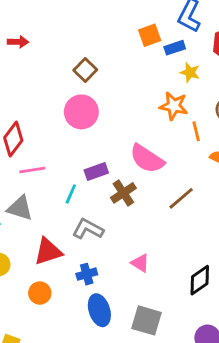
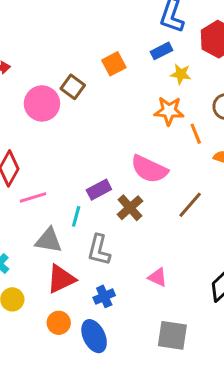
orange square: (150, 35) -> (114, 64), moved
pink circle: (81, 112) -> (42, 103), moved
gray triangle: (20, 208) -> (49, 240), moved
gray L-shape: (88, 229) -> (99, 250), turned -96
blue ellipse: (99, 310) -> (94, 336), moved

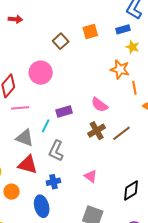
pink circle: (42, 103) -> (41, 73), moved
pink semicircle: (149, 169) -> (99, 105), size x0.7
brown cross: (130, 208) -> (97, 131), moved
red triangle: (61, 279) -> (28, 165), turned 30
orange circle: (59, 323) -> (11, 192), moved

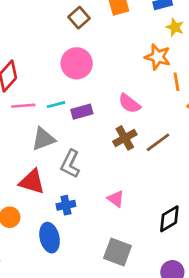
pink circle: (41, 73) -> (77, 63), moved
cyan line: (46, 126) -> (56, 105), moved, turned 48
gray triangle: (25, 138) -> (43, 139), moved, turned -42

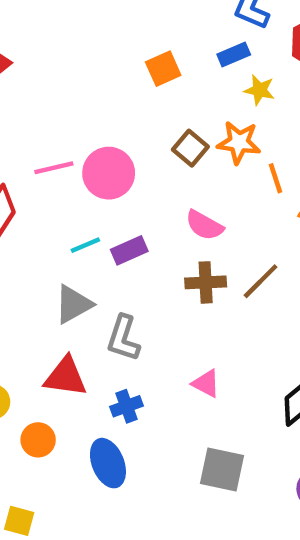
brown square: (79, 18) -> (190, 148), moved
pink line: (23, 106) -> (54, 168), moved
brown cross: (125, 138) -> (206, 282), turned 35

